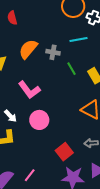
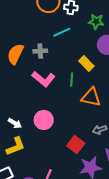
green line: (71, 69) -> (72, 80), moved, turned 48
pink L-shape: (29, 90) -> (43, 79), moved

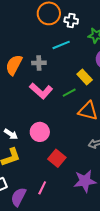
green line: (72, 80) -> (69, 93), turned 56
red square: (76, 145) -> (57, 158), moved

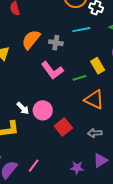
white arrow: (11, 134) -> (23, 108), moved
red square: (57, 158) -> (63, 127), moved
purple star: (85, 181) -> (77, 168), size x0.6

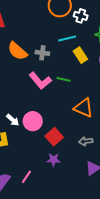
orange semicircle: (31, 40) -> (17, 51), turned -85
yellow rectangle: (98, 66) -> (80, 55), moved
green line: (79, 78) -> (64, 79), moved, turned 32
purple star: (77, 168) -> (54, 160), moved

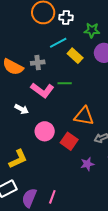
orange triangle: (84, 108) -> (84, 116), moved
white arrow: (13, 120) -> (22, 109), moved
purple star: (54, 160) -> (87, 164), moved
pink line: (26, 177) -> (52, 197), moved

